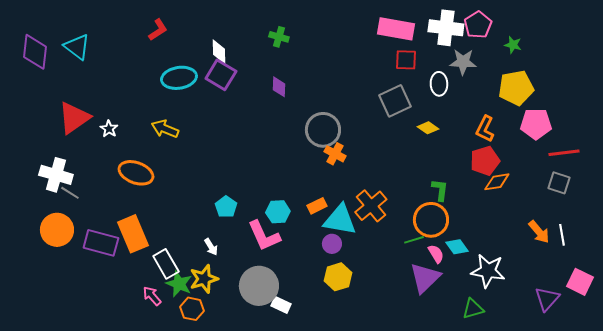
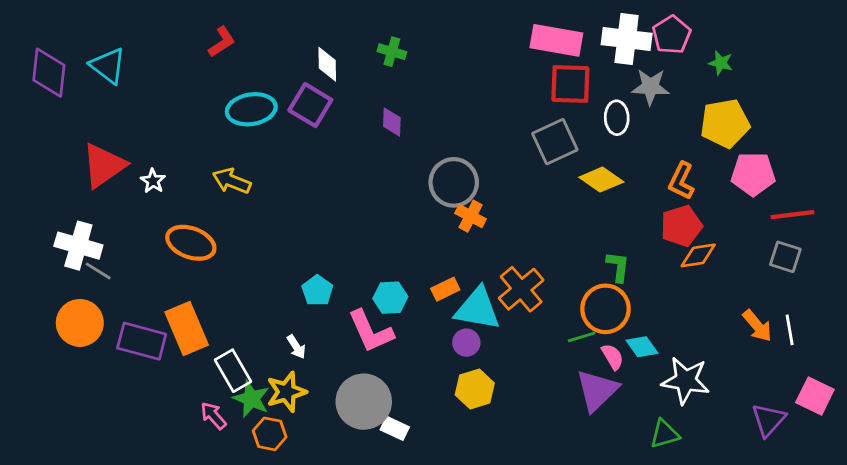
white diamond: (219, 52) -> (327, 64), moved
red square: (406, 60) -> (570, 84), size x1.4
yellow diamond: (428, 128) -> (601, 180), size x1.4

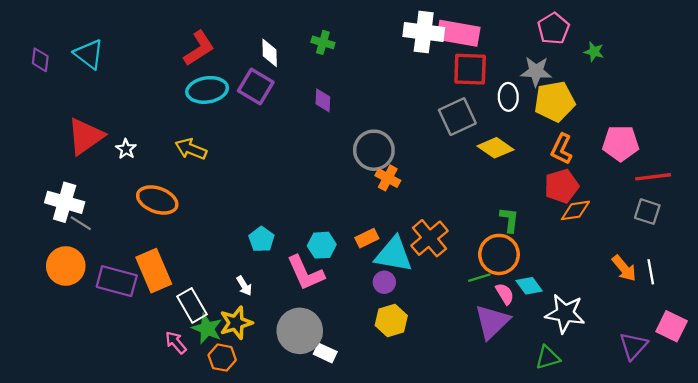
white cross: (627, 39) -> (424, 32), moved
red L-shape: (222, 42) -> (199, 48), moved, size x1.4
purple diamond: (49, 73) -> (40, 60), size x0.6
yellow pentagon: (725, 123) -> (555, 102), moved

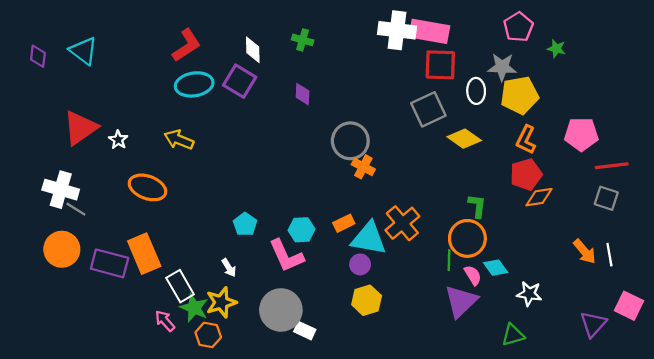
green line: (479, 278) -> (449, 260), turned -72
white star: (565, 314) -> (529, 294), size x0.7

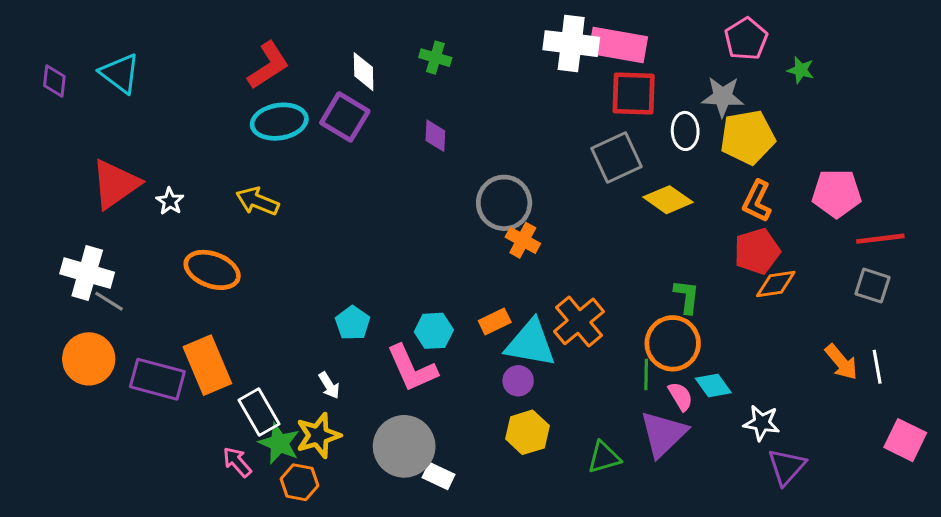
purple triangle: (593, 324) -> (787, 467), moved
green triangle: (513, 335) -> (604, 457), moved

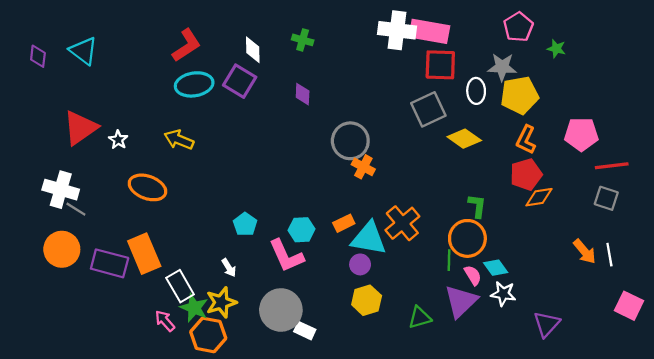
white star: (762, 423) -> (503, 294), moved
orange hexagon: (300, 482) -> (208, 335), size x1.4

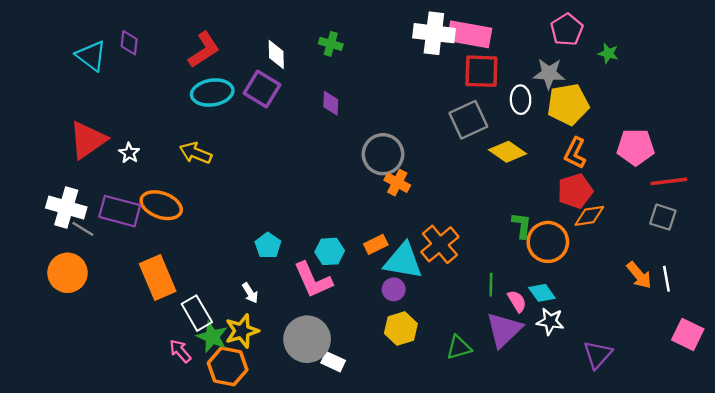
purple diamond: (38, 56) -> (129, 43), moved
orange circle: (467, 238) -> (548, 242), moved
purple rectangle: (110, 263) -> (120, 211), moved

